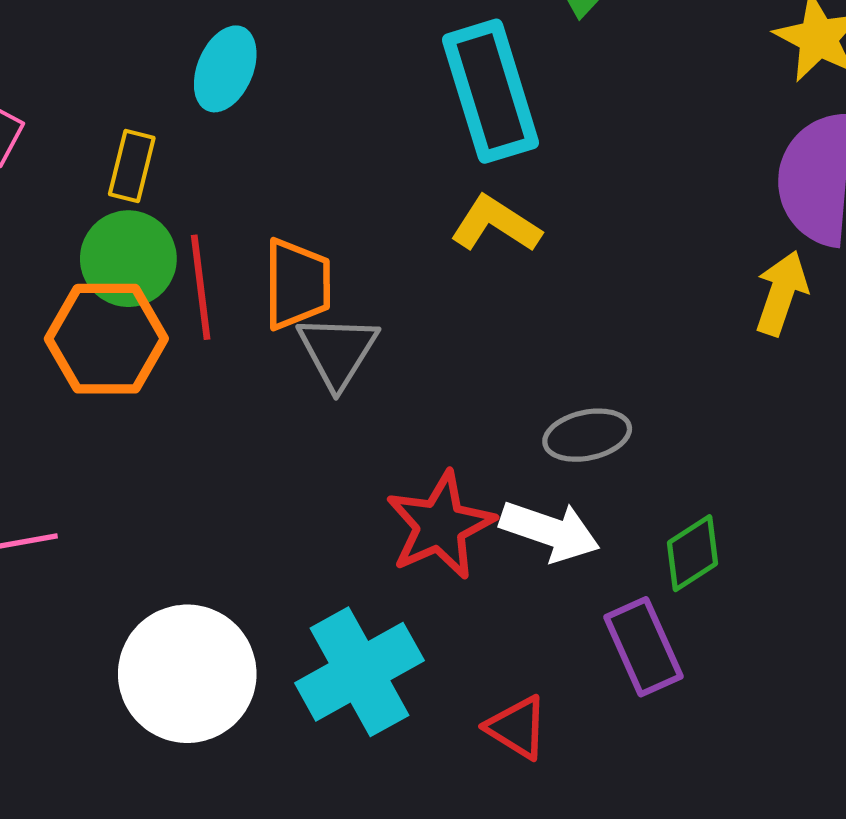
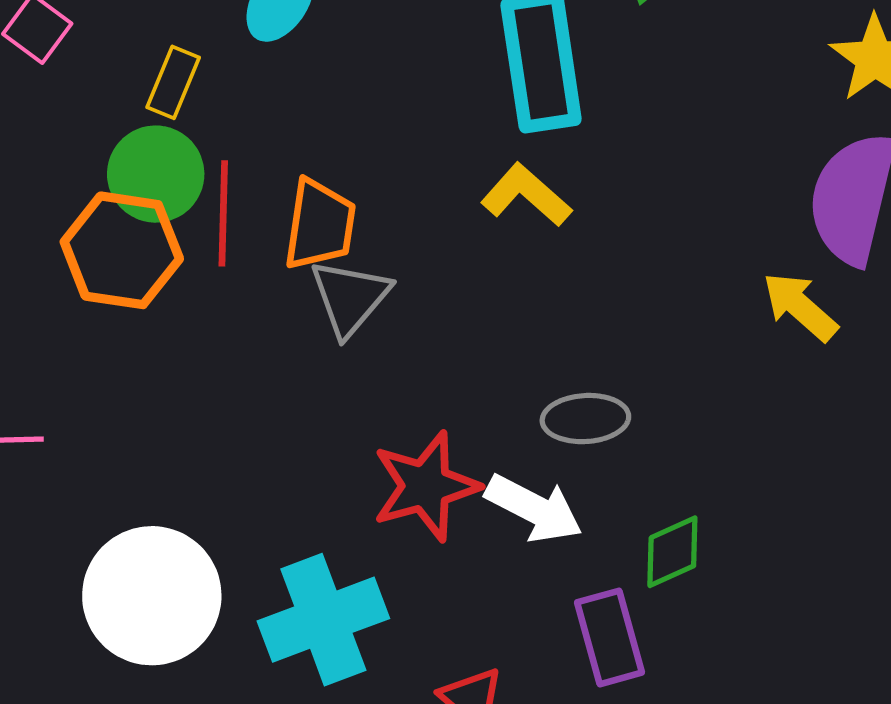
yellow arrow: (781, 293) -> (800, 307), turned -76

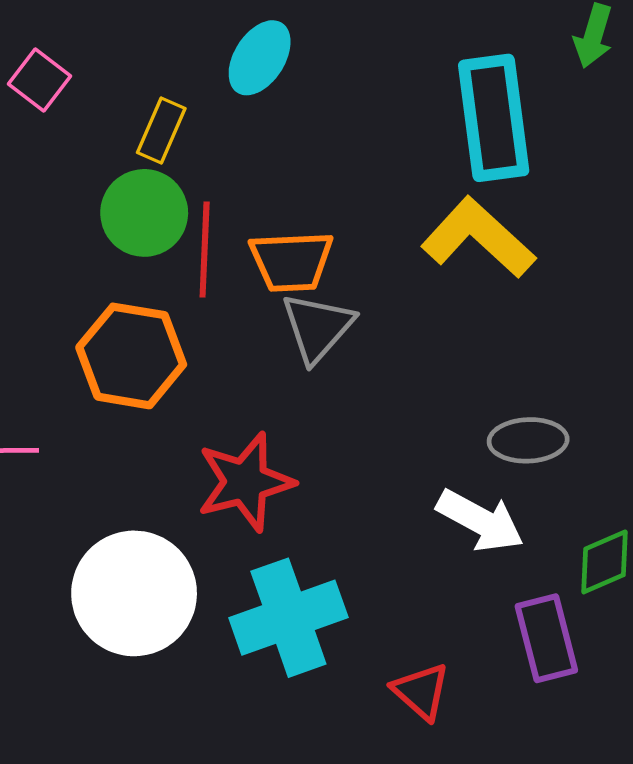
yellow L-shape: (526, 195) -> (478, 238), size x1.4
orange trapezoid: (320, 225) -> (291, 261), turned 78
orange hexagon: (122, 250) -> (131, 356), moved
red star: (426, 486) -> (245, 482), moved

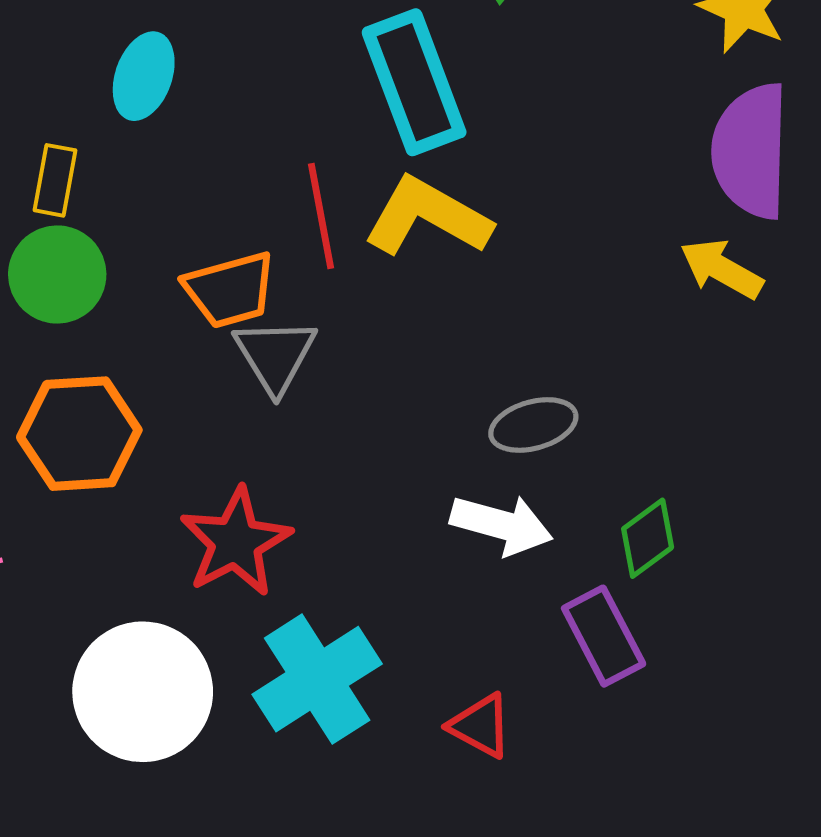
red line: (205, 250) -> (321, 216), moved

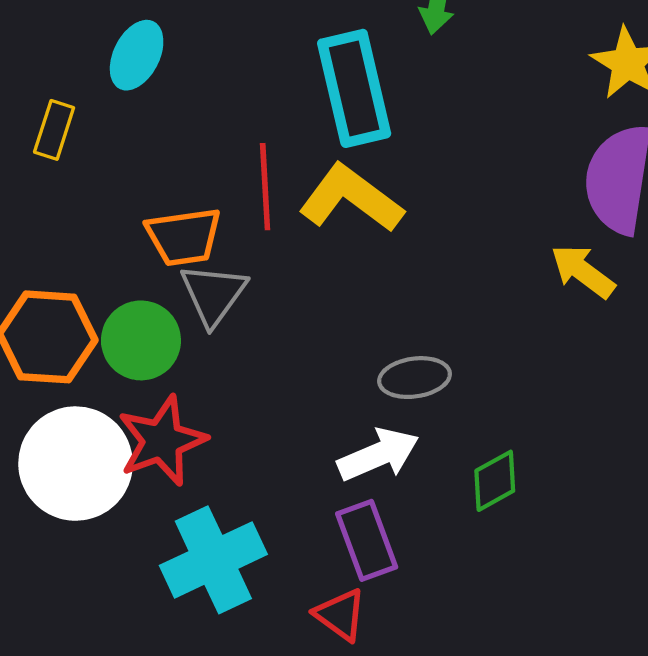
green circle: (57, 275) -> (141, 340), moved
white arrow: (501, 525) -> (378, 455), turned -46
purple rectangle: (604, 636) -> (367, 540), moved
white circle: (143, 692) -> (76, 464), moved

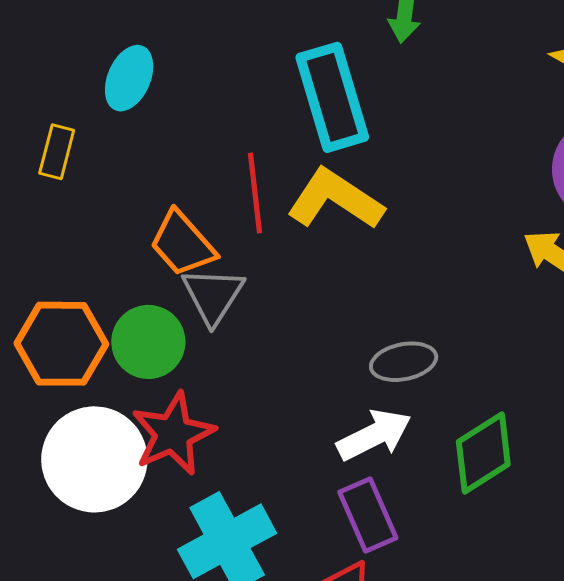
orange trapezoid: (184, 237) -> (182, 244), turned 60
green diamond: (495, 481) -> (483, 453), size x1.4

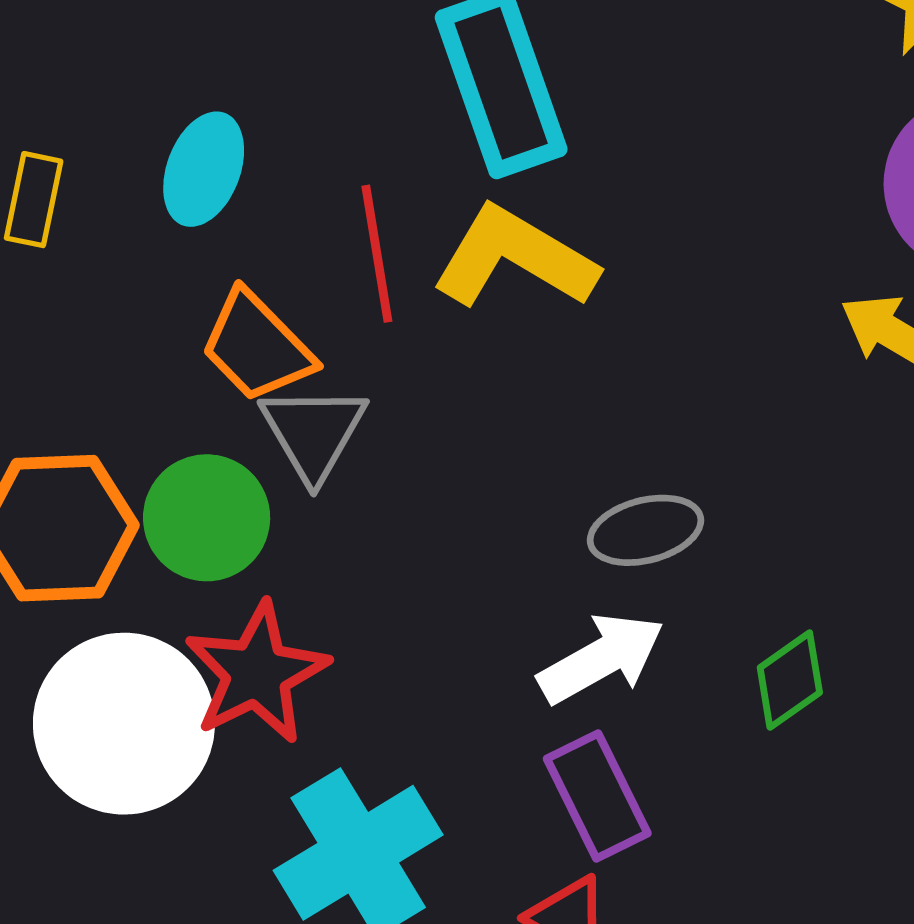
cyan ellipse: (129, 78) -> (204, 169), moved
green diamond: (483, 453) -> (790, 680), size x0.7

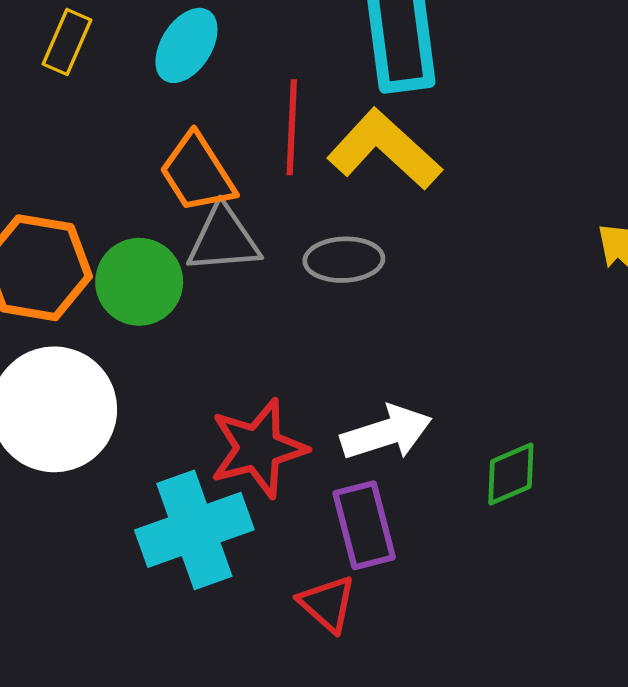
gray triangle: (313, 433) -> (223, 239), turned 44
gray ellipse: (645, 530) -> (344, 260), moved
red star: (257, 673) -> (258, 448), moved

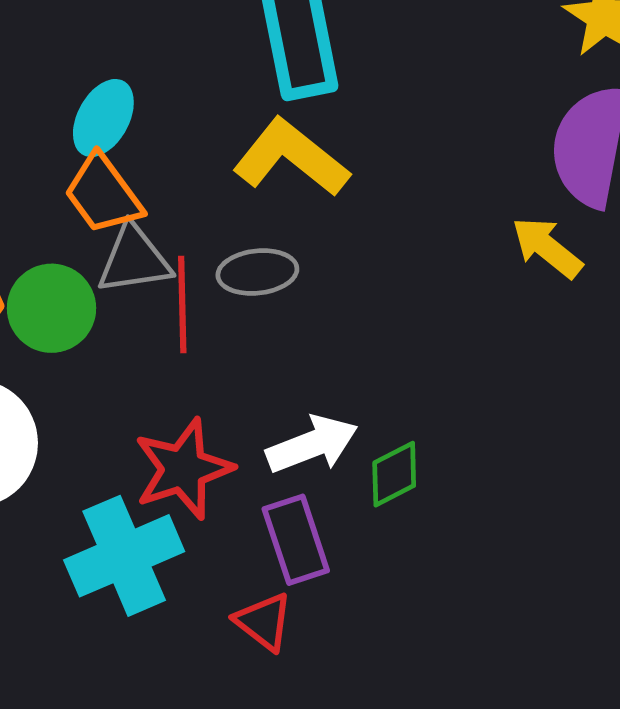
cyan ellipse: (186, 45) -> (103, 118), moved
red line: (292, 127) -> (182, 304), moved
green diamond: (511, 474) -> (394, 474), moved

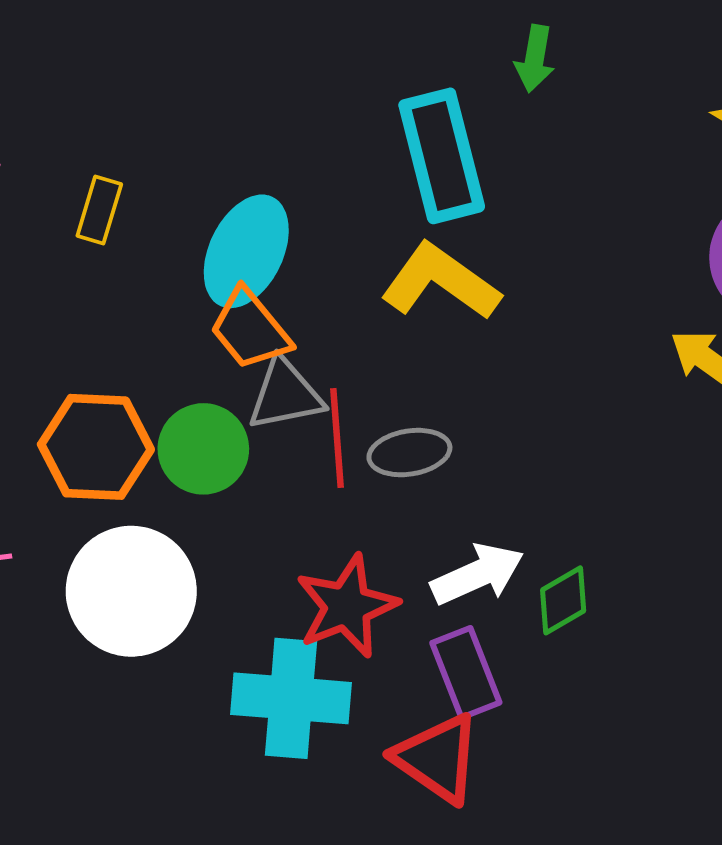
cyan ellipse: (103, 118) -> (246, 251), size x1.4
gray ellipse: (257, 272) -> (409, 453), moved
cyan cross: (124, 556) -> (291, 698), turned 31
red triangle: (264, 622) -> (437, 758), size x1.5

